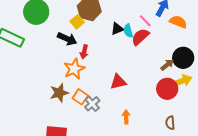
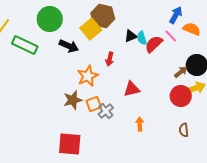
pink line: (145, 21) -> (171, 36), moved
yellow square: (77, 22) -> (91, 29), size x1.5
black arrow: (67, 39) -> (69, 46), moved
red arrow: (84, 52) -> (110, 59), moved
orange square: (80, 97) -> (94, 104), turned 35

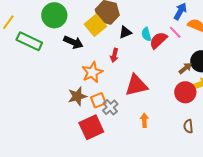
black triangle: (131, 36) -> (125, 32), moved
red triangle: (132, 89) -> (136, 85), size x1.4
red square: (70, 144) -> (91, 127), moved, turned -30

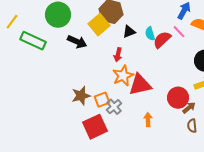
brown arrow: (185, 68) -> (189, 108), moved
orange star: (92, 72) -> (123, 76), moved
red circle: (185, 92) -> (178, 98), moved

